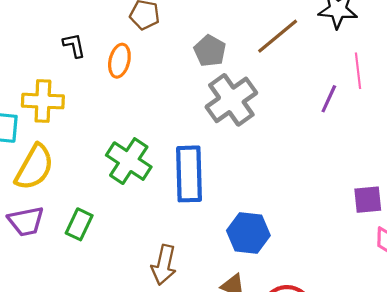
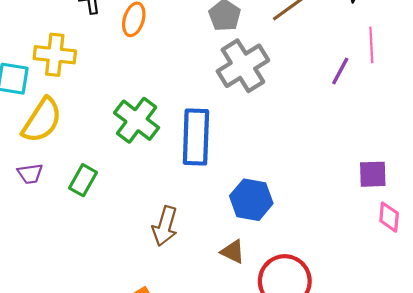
purple trapezoid: (26, 221) -> (30, 174), size x0.7

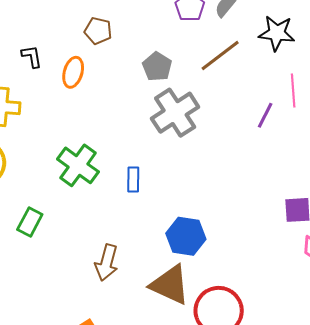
blue rectangle: (196, 137) -> (133, 180), size x0.5
brown triangle: (233, 252) -> (170, 285), size x1.8

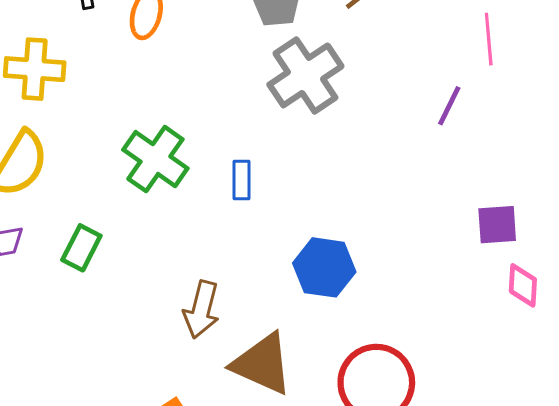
purple line: (265, 115) -> (449, 106), moved
brown triangle: (170, 285) -> (262, 364), moved

